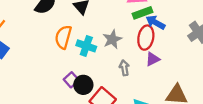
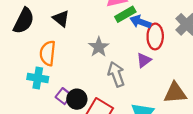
red ellipse: (146, 38) -> (155, 36), moved
cyan cross: (86, 46) -> (38, 78), moved
gray arrow: (124, 68) -> (116, 74), size x1.5

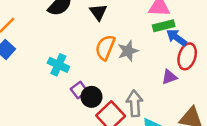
orange semicircle: (48, 53) -> (105, 47), moved
gray arrow: (116, 74) -> (135, 103), moved

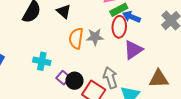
gray star: (128, 51) -> (95, 37), turned 30
red ellipse: (187, 56) -> (119, 27), moved
purple triangle: (169, 77) -> (133, 50), size x1.5

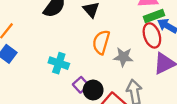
red ellipse: (119, 27) -> (152, 35), turned -30
gray star: (95, 37) -> (123, 57), moved

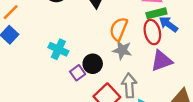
orange semicircle: (101, 42) -> (119, 29), moved
black circle: (93, 90) -> (93, 64), moved

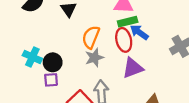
gray star: (122, 50) -> (94, 58), turned -30
black circle: (93, 64) -> (53, 62), moved
purple square: (78, 73) -> (51, 80), turned 32

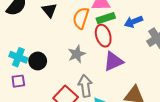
blue arrow: (139, 32) -> (133, 22), moved, turned -54
orange semicircle: (91, 37) -> (81, 18), moved
purple square: (51, 80) -> (18, 81), moved

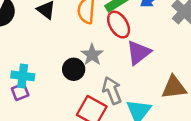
black circle: (38, 61) -> (74, 69), moved
purple square: (18, 81) -> (20, 92), moved

